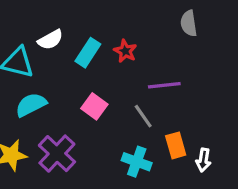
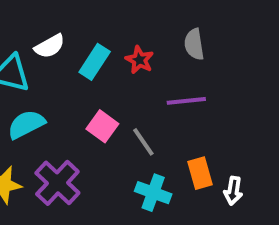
gray semicircle: (189, 23) -> (194, 44), moved
gray line: (143, 116) -> (143, 142), moved

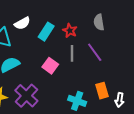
purple line: (186, 101) -> (95, 52), turned 60
gray line: (143, 142) -> (72, 53), moved, turned 35

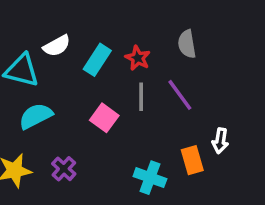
purple cross: (26, 96) -> (64, 169), size x0.6
white arrow: (120, 100) -> (220, 141), moved

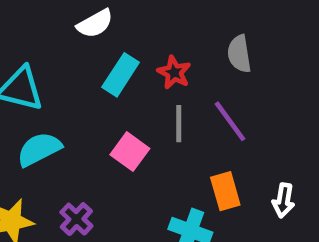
white semicircle: (57, 46) -> (95, 24), moved
white arrow: (220, 141) -> (283, 200), moved
orange rectangle: (192, 160) -> (225, 191), moved

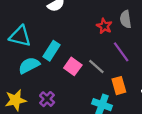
red star: (174, 72) -> (104, 26), moved
cyan rectangle: (121, 75) -> (51, 51), moved
gray line: (179, 124) -> (96, 66), moved, turned -48

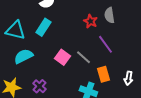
cyan rectangle: (51, 51) -> (43, 27), moved

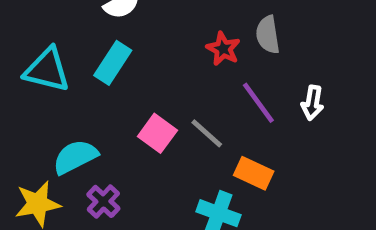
cyan semicircle: (23, 56) -> (75, 157), moved
orange rectangle: (103, 74) -> (254, 173), turned -49
white arrow: (128, 78) -> (312, 103), moved

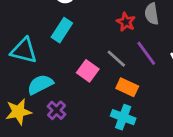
cyan triangle: (47, 70) -> (24, 51), moved
gray line: (207, 133) -> (116, 59), moved
orange rectangle: (254, 173) -> (127, 87), moved

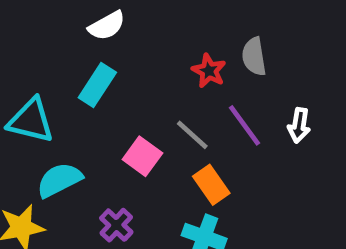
orange rectangle: (127, 87) -> (211, 185), turned 30
purple cross: (57, 110) -> (116, 225), moved

